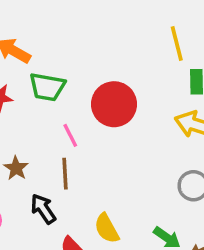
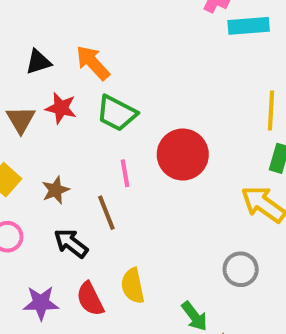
brown line: (65, 174) -> (106, 213), turned -36
black arrow: (43, 209) -> (71, 243), turned -36

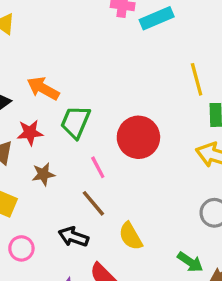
green trapezoid: (117, 113) -> (75, 122), turned 104
brown star: (56, 190) -> (43, 174), moved, turned 30
yellow semicircle: (133, 286) -> (131, 236), moved

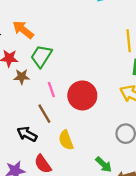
red circle: (138, 137) -> (82, 95), moved
brown star: (43, 174) -> (22, 77), moved

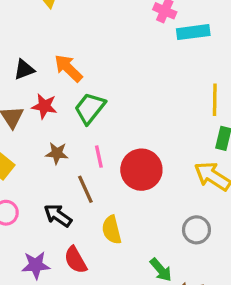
brown star: (22, 77) -> (57, 153), moved

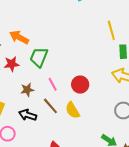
red circle: (141, 170) -> (80, 85), size x0.7
black arrow: (58, 215) -> (28, 115), moved
yellow semicircle: (112, 230) -> (72, 110), moved

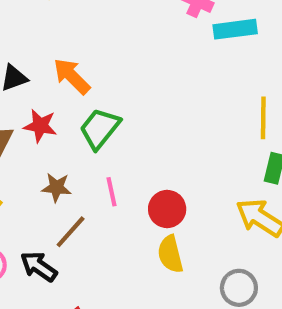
brown line: (50, 106) -> (71, 232), moved, turned 66
yellow semicircle: (72, 110) -> (170, 254), moved
black arrow: (28, 115) -> (39, 266), moved

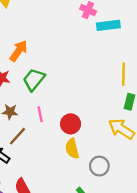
orange arrow: (72, 76) -> (19, 51), turned 80
gray circle: (239, 288) -> (99, 166), moved

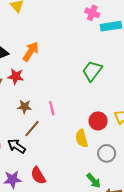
green trapezoid: (34, 80) -> (92, 71), moved
red circle: (71, 124) -> (98, 121), moved

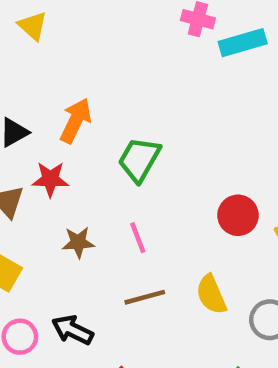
green trapezoid: (92, 71) -> (139, 159), moved
red circle: (98, 121) -> (238, 215), moved
brown line: (32, 129) -> (145, 297), moved, turned 42

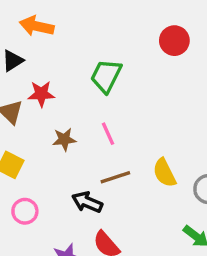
orange arrow: (76, 121) -> (37, 26), moved, turned -100
red circle: (238, 215) -> (174, 41), moved
black arrow: (72, 330) -> (87, 202), moved

